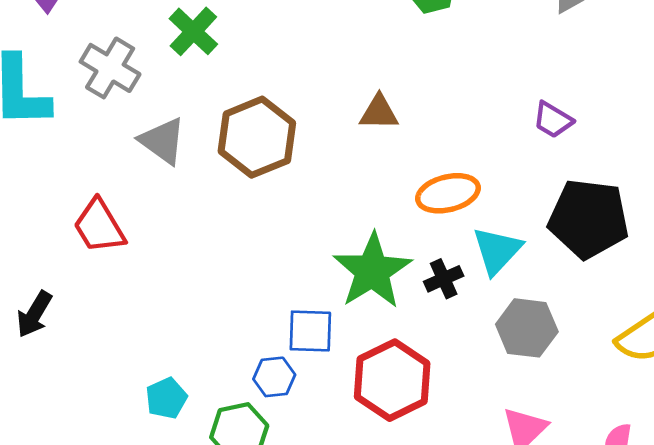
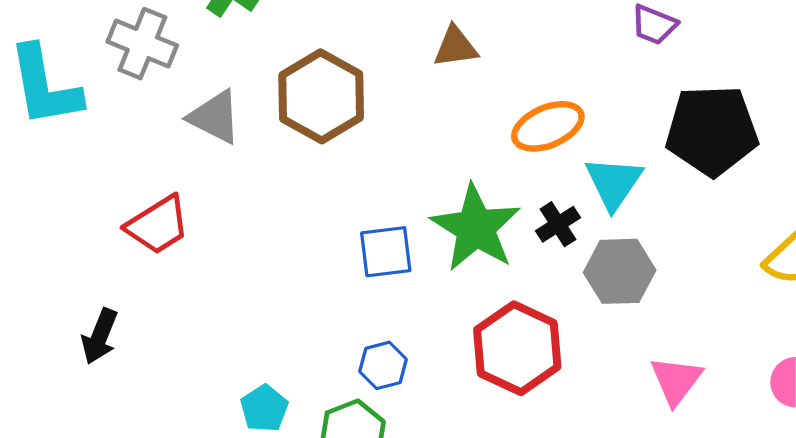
red trapezoid: (99, 226) -> (158, 225), turned -82
gray hexagon: (527, 328) -> (620, 271), moved
blue square: (310, 331) -> (386, 252), moved

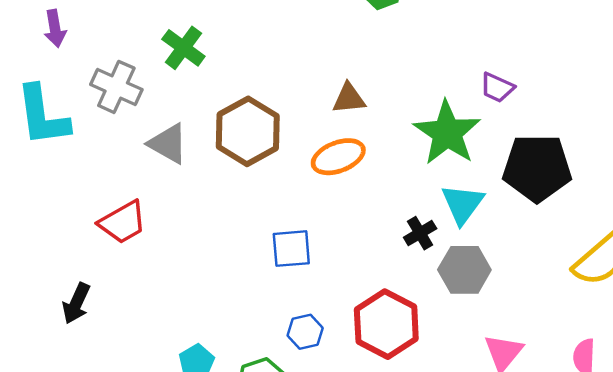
orange ellipse: (548, 126) -> (338, 157), moved
green star: (476, 228) -> (447, 133), moved
blue hexagon: (383, 365) -> (305, 332), moved

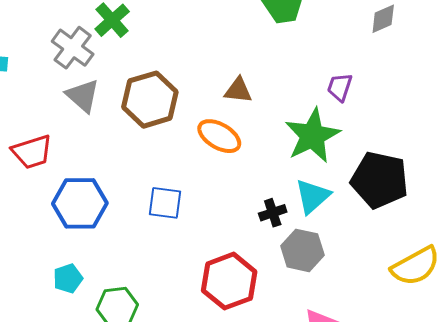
gray cross: (116, 87) -> (73, 48), moved
purple trapezoid: (497, 88) -> (340, 87), moved, turned 72
orange ellipse: (338, 157) -> (219, 136), turned 39
blue hexagon: (305, 332) -> (80, 203), moved, size x1.8

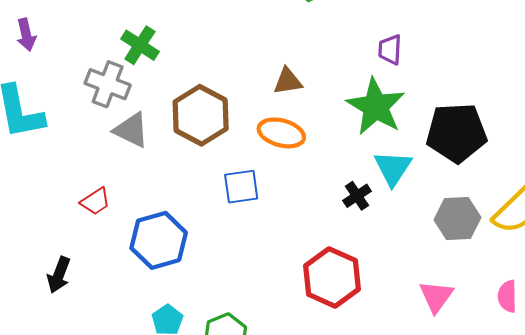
red trapezoid: (32, 152) -> (95, 201), size x0.7
blue square: (165, 203) -> (241, 187), moved
gray hexagon: (302, 250) -> (457, 219), moved

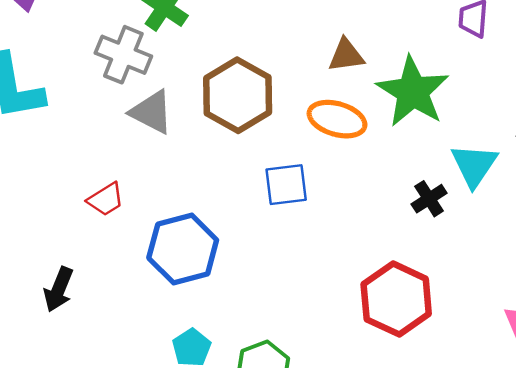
green star: (376, 106) -> (413, 92), moved

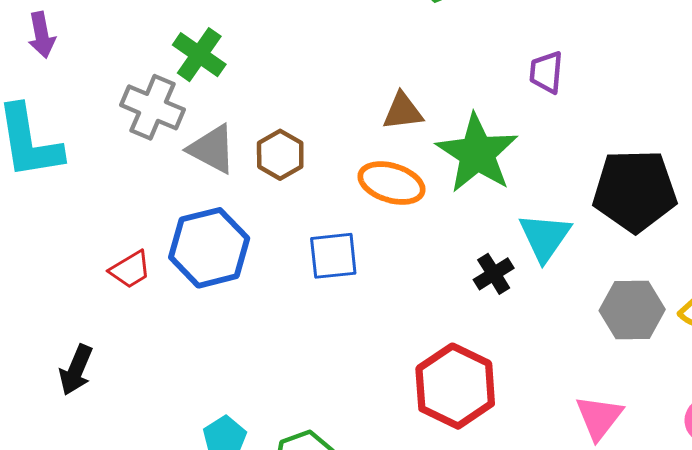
brown hexagon: (238, 95) -> (280, 155), size x0.6
gray triangle: (152, 112) -> (212, 149), moved
blue hexagon: (183, 249) -> (209, 248), moved

